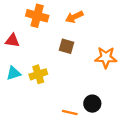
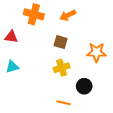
yellow cross: (38, 74) -> (62, 68), moved
black circle: (92, 104) -> (84, 86), moved

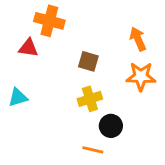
orange arrow: (68, 15) -> (138, 39), moved, turned 91
red triangle: (11, 37) -> (28, 48), moved
black circle: (84, 86) -> (111, 126), moved

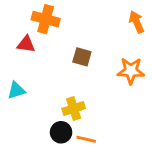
orange arrow: (138, 39) -> (136, 22), moved
yellow cross: (90, 99) -> (74, 109), moved
black circle: (111, 126) -> (61, 132), moved

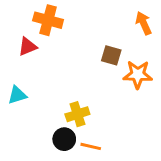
red triangle: (26, 44) -> (27, 47), turned -30
brown square: (82, 57) -> (111, 55), moved

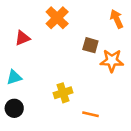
orange cross: (48, 20) -> (57, 18), moved, turned 30
black circle: (64, 139) -> (14, 108), moved
orange line: (91, 146) -> (90, 114), moved

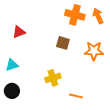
orange cross: (57, 18) -> (75, 15), moved, turned -30
brown square: (90, 45) -> (63, 43), moved

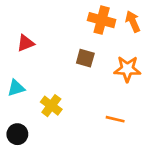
yellow cross: (53, 78) -> (51, 106), moved, turned -35
black circle: (12, 91) -> (17, 134), moved
orange line: (76, 96) -> (115, 119), moved

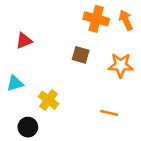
black circle: (17, 134) -> (28, 127), moved

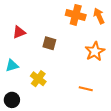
brown square: (81, 55) -> (49, 43), moved
orange star: (121, 65) -> (95, 51), turned -30
black circle: (28, 127) -> (12, 100), moved

